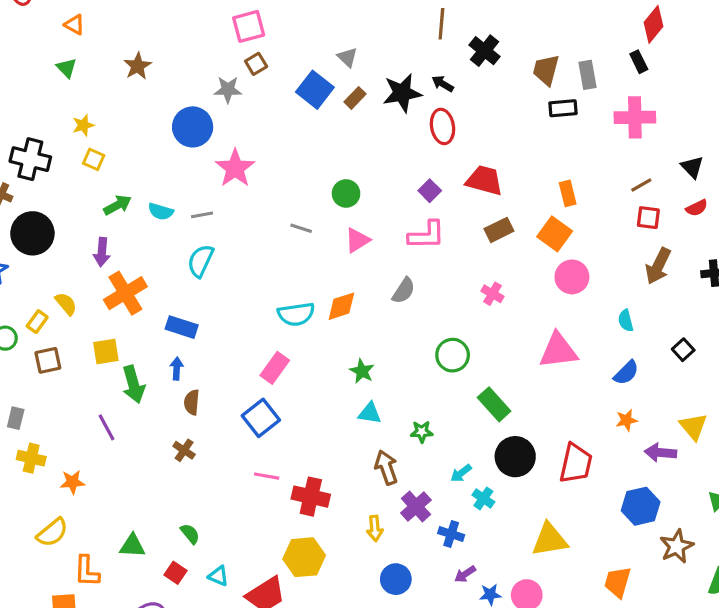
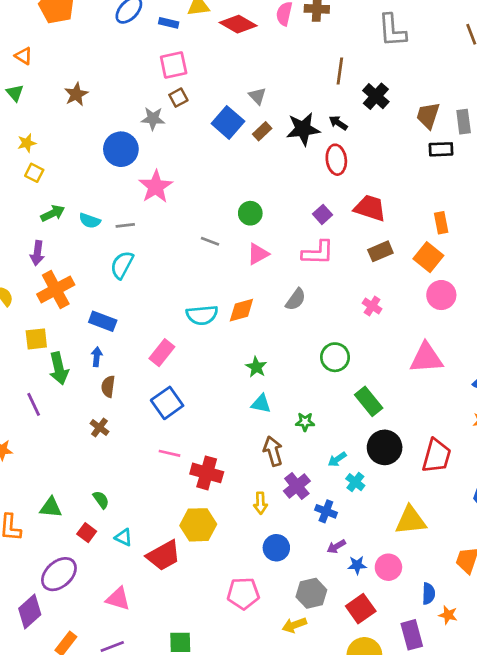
pink rectangle: (275, 368) -> (162, 353), moved

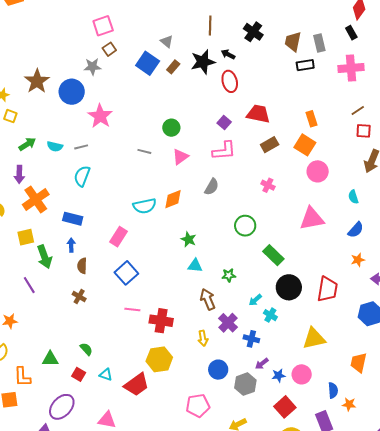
brown line: (340, 71) -> (210, 26), moved
brown star: (76, 94) -> (37, 81), moved, size x1.4
gray hexagon: (311, 593) -> (245, 384), moved

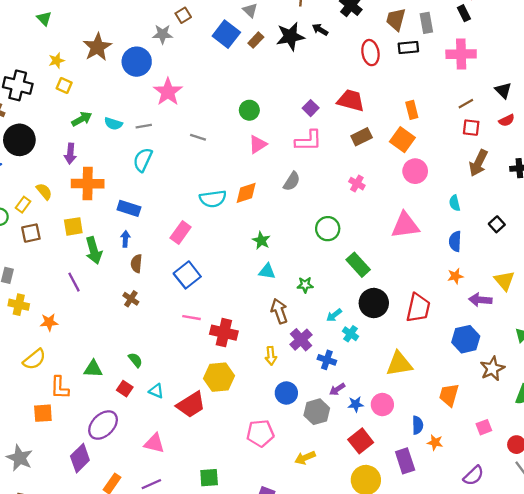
red ellipse: (230, 81) -> (370, 53), moved
gray line: (144, 151) -> (198, 137), moved
orange cross: (36, 199) -> (88, 184), turned 32
blue semicircle: (356, 230) -> (455, 241), turned 138

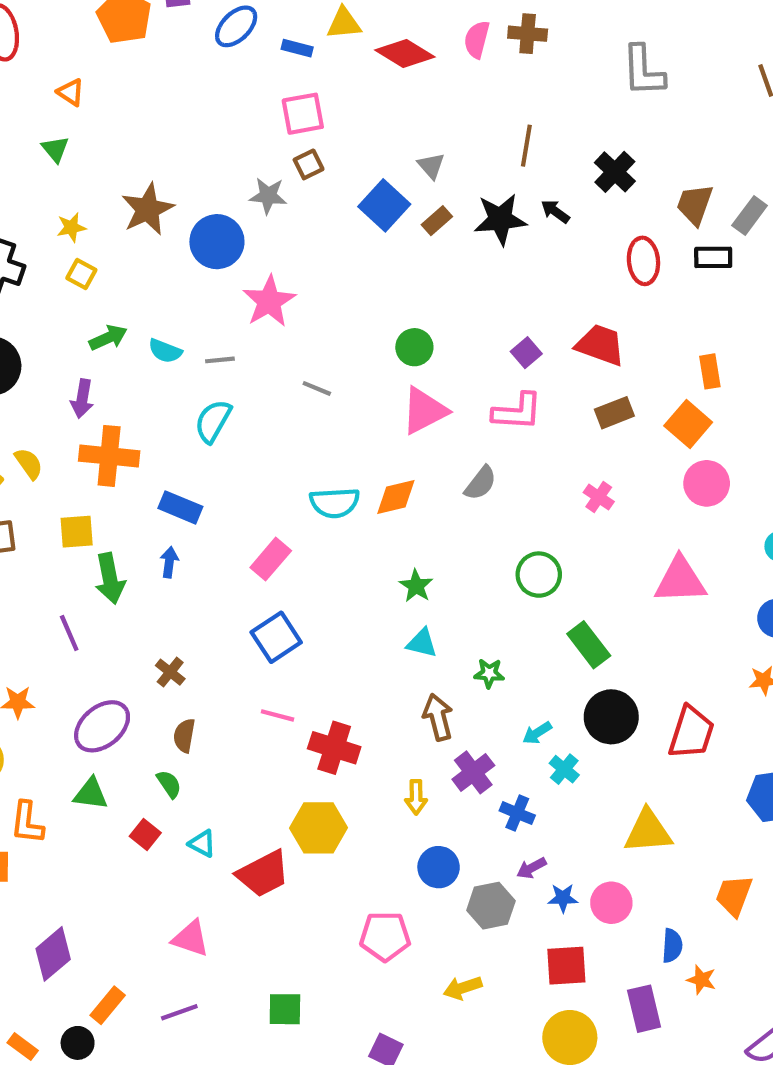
gray rectangle: (426, 23) -> (750, 216), turned 42
pink triangle: (258, 144) -> (424, 411), size x1.4
brown semicircle: (136, 264) -> (184, 736), moved
purple ellipse: (103, 425) -> (102, 726), moved
red square: (361, 441) -> (566, 966), turned 30

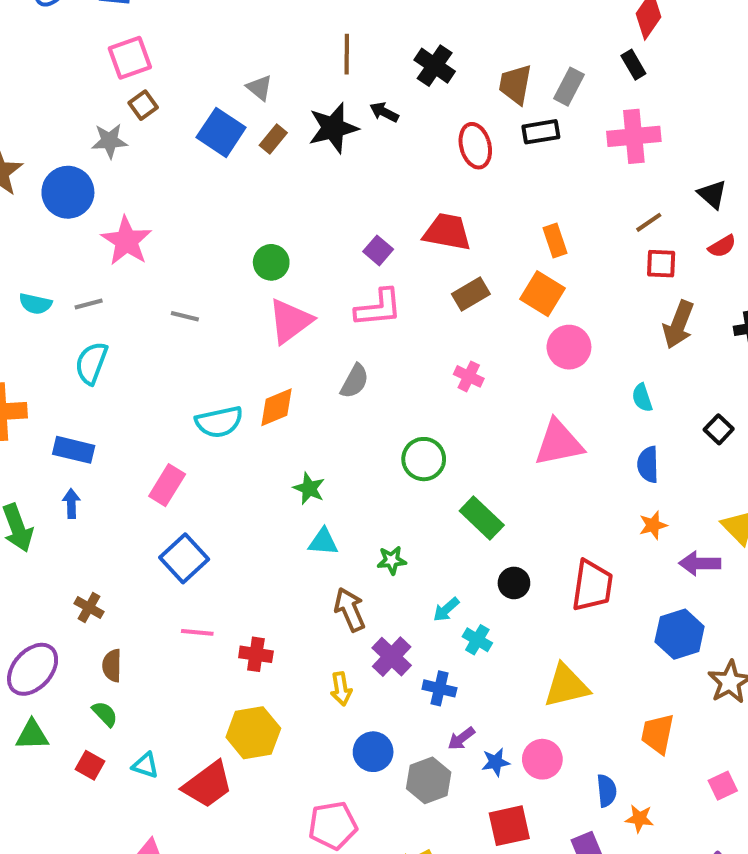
black circle: (611, 717) -> (514, 583), size x0.6
red cross: (334, 748) -> (256, 654), size x0.7

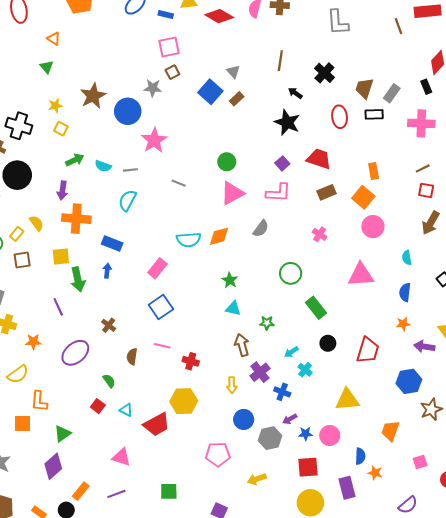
black star: (333, 128) -> (287, 122), moved, turned 30
brown semicircle: (112, 666) -> (132, 357), moved
green triangle: (32, 735) -> (62, 434), moved, turned -42

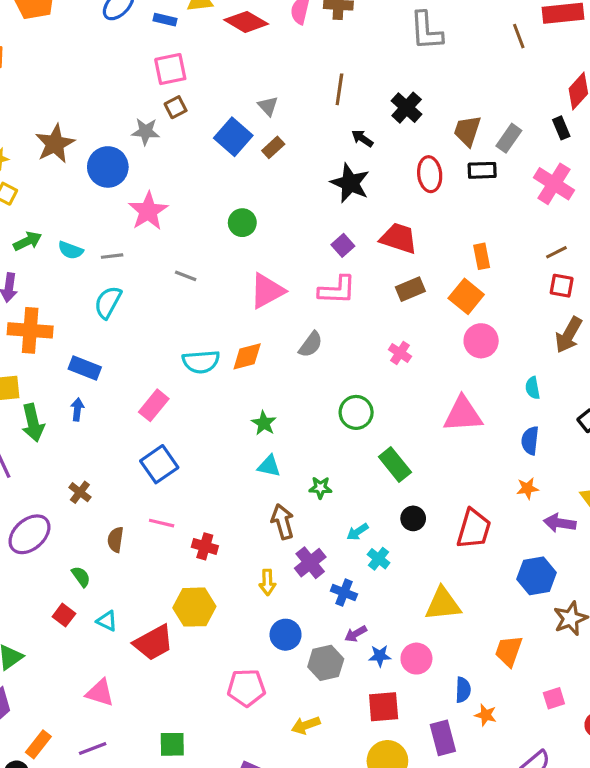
pink cross: (421, 123) -> (554, 184), turned 30
green circle: (227, 162) -> (242, 223), moved

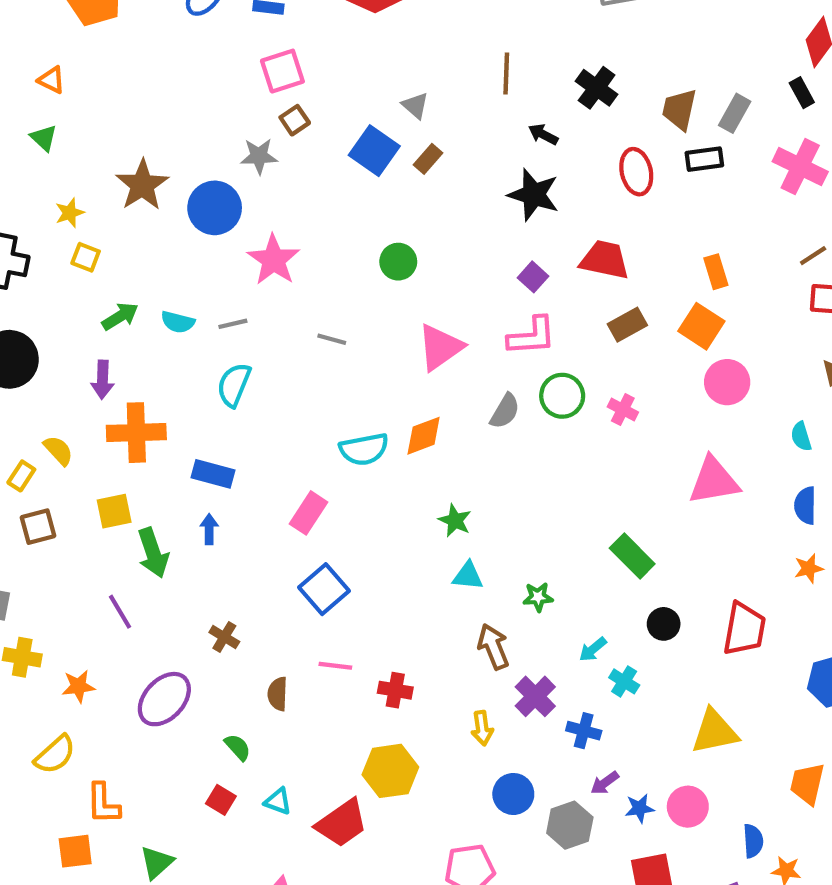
green circle: (356, 412) -> (562, 396), moved

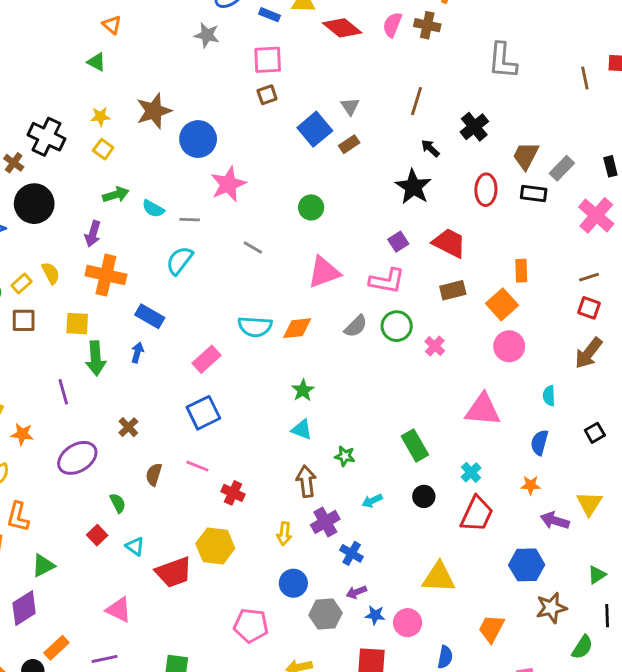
green triangle: (44, 138) -> (96, 62), turned -30
gray star: (259, 156) -> (207, 35), moved
cyan cross: (624, 681) -> (471, 472), moved

